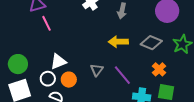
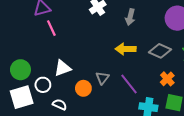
white circle: (48, 79) -> (43, 85), moved
orange circle: (69, 80) -> (83, 88), moved

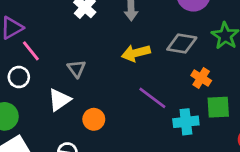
gray triangle: (102, 78) -> (76, 69), moved
white circle: (43, 85) -> (19, 77), moved

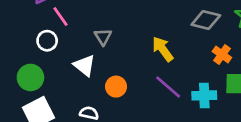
yellow arrow: (136, 53) -> (163, 49), moved, turned 64
purple line: (152, 98) -> (168, 87), moved
white triangle: (59, 100) -> (84, 65), turned -50

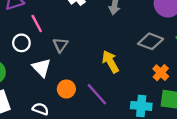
pink line: (60, 17) -> (37, 24), moved
white circle: (47, 41) -> (21, 43), moved
purple line: (168, 87) -> (97, 94), moved

